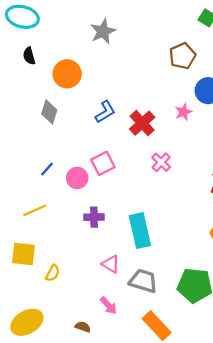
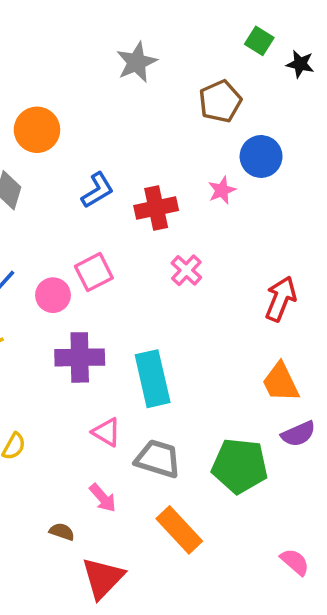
gray star: (103, 31) -> (137, 62), moved
red cross: (142, 123) -> (156, 208), turned 30
purple cross: (94, 217) -> (80, 357), size x1.5

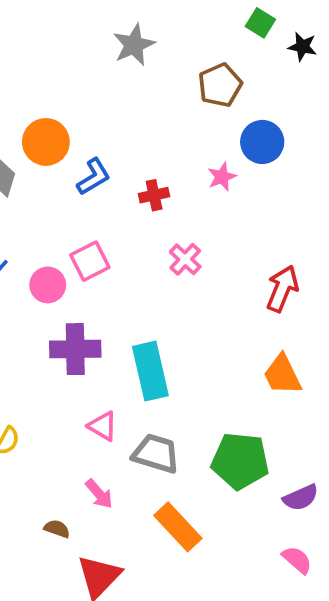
orange circle: (37, 130) -> (46, 142), moved
red cross: (156, 208) -> (154, 195), size x0.7
purple semicircle: (298, 434) -> (301, 498), moved

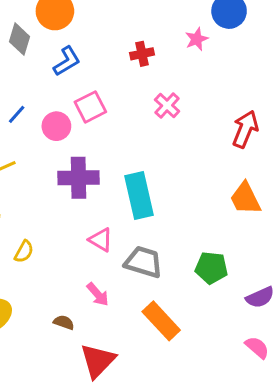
blue L-shape: (94, 177) -> (67, 61), moved
green pentagon: (240, 461) -> (211, 268), size x0.7

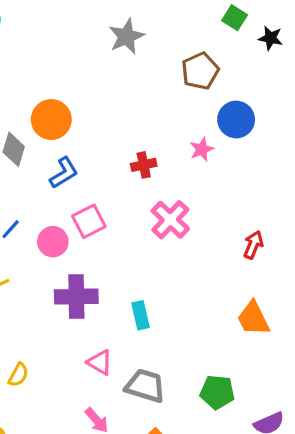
pink cross: (167, 105) -> (170, 220), size x1.4
red arrow: (245, 129) -> (253, 245), size x0.7
cyan rectangle: (139, 196) -> (141, 315), size x0.6

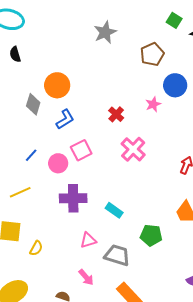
red cross: (144, 165) -> (116, 114), turned -35
cyan rectangle: (141, 315) -> (114, 210), turned -42
pink triangle: (100, 362) -> (88, 240), turned -48
green pentagon: (217, 392) -> (151, 235), moved

